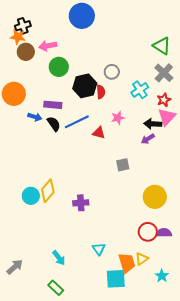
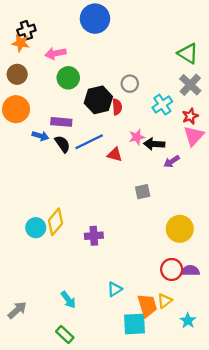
brown circle: (26, 52) -> (17, 74), moved
black arrow: (153, 124) -> (154, 144), moved
cyan triangle: (99, 249) -> (115, 289), turned 32

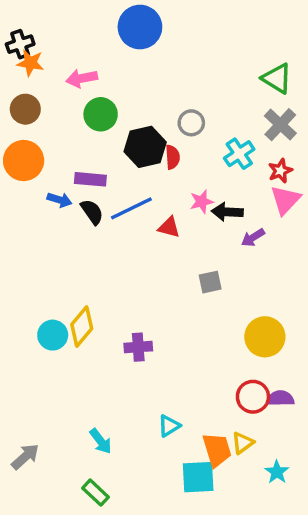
black cross: (26, 30) -> (20, 44), moved

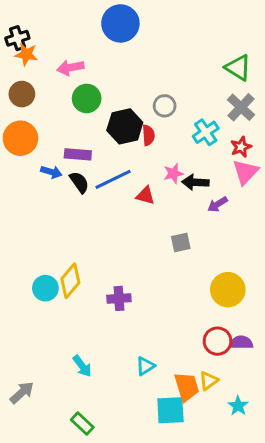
cyan arrow: (101, 441) -> (82, 366), moved

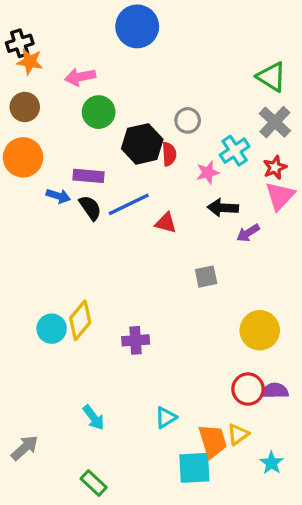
pink star: (173, 173) -> (208, 172), moved

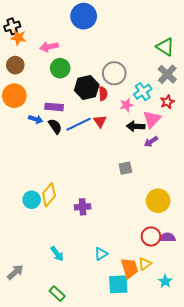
gray circle: (188, 120) -> (114, 73), size x1.5
pink triangle: (280, 196) -> (152, 119), moved
red triangle: (166, 223) -> (100, 121), moved, turned 40

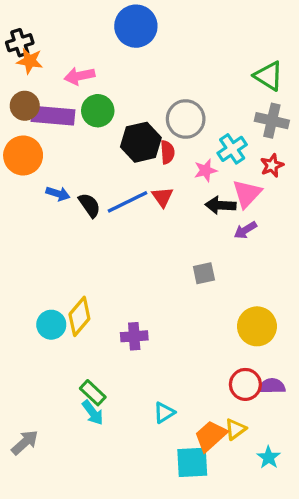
gray cross: (167, 74) -> (272, 121), turned -30
purple rectangle: (54, 107) -> (53, 116), moved, size x1.4
orange trapezoid: (130, 268) -> (211, 436), turned -115
green rectangle: (57, 294) -> (93, 393), moved

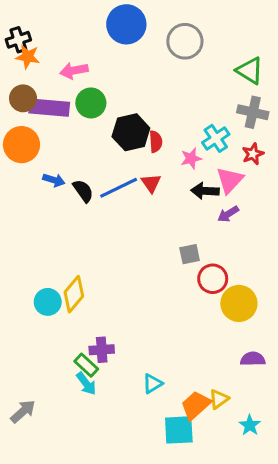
gray circle: (186, 119) -> (185, 41), moved
purple cross: (134, 336) -> (102, 350), moved
red circle: (245, 384) -> (213, 279), moved

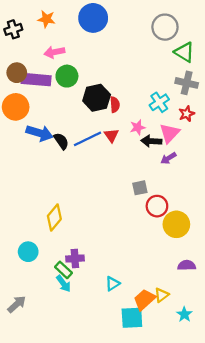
gray circle: (185, 41) -> (165, 27), moved
orange star: (28, 57) -> (46, 19), moved
pink star: (191, 158) -> (138, 127), moved
blue arrow: (54, 180) -> (40, 133), size x1.6
cyan circle: (48, 302) -> (28, 252), moved

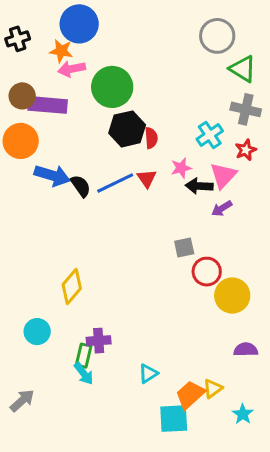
blue circle: (93, 18) -> (79, 24), moved
orange star: (46, 19) -> (61, 51), moved
green circle: (67, 76) -> (112, 87), moved, size x1.4
green rectangle: (63, 270) -> (84, 356), turned 60

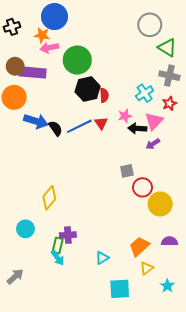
orange trapezoid: (190, 395) -> (139, 246), moved

